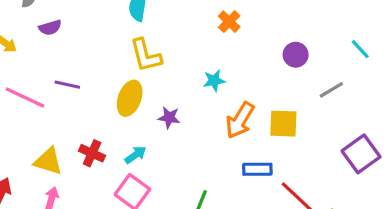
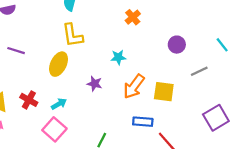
purple star: (169, 118) -> (95, 84), moved

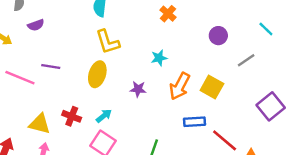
yellow square: (164, 92) -> (212, 87), turned 30

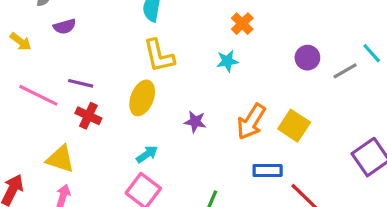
cyan star: (159, 58) -> (227, 61), moved
gray line: (246, 60) -> (345, 71), moved
red cross: (72, 116) -> (88, 116), moved

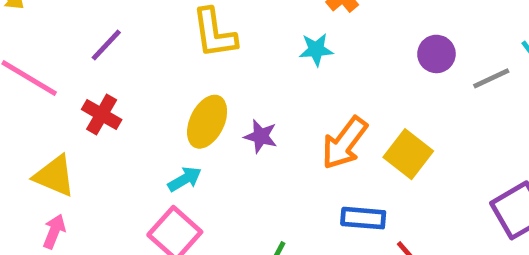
purple line: (81, 83) -> (106, 45), moved, turned -65
yellow ellipse: (142, 98) -> (207, 122), moved

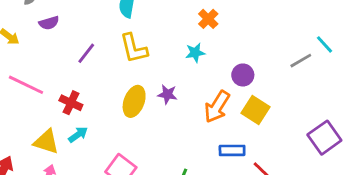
purple line: (106, 45) -> (86, 53), moved
purple circle: (436, 54) -> (243, 75), moved
purple star: (261, 136) -> (167, 94), moved
cyan arrow: (185, 179) -> (78, 135), moved

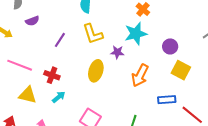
cyan star: (195, 53) -> (136, 34), size x1.6
purple star: (167, 94) -> (117, 52), moved
orange arrow: (217, 107) -> (140, 75), moved
yellow triangle: (46, 142) -> (28, 95), moved

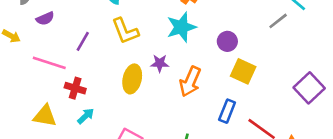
purple star: (117, 52) -> (160, 63), moved
pink line: (20, 65) -> (49, 63), moved
blue rectangle: (167, 100) -> (227, 111), turned -60

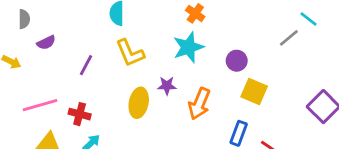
pink line: (49, 63) -> (40, 105), moved, turned -32

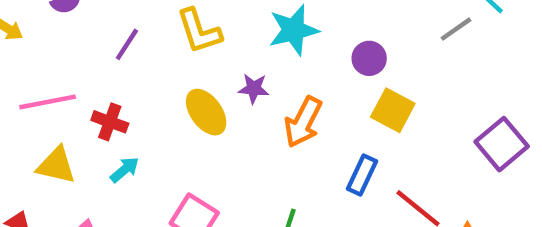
yellow ellipse: (139, 103) -> (206, 112), turned -52

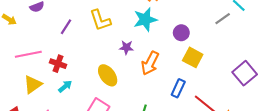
yellow ellipse: (206, 112) -> (108, 75), moved
yellow triangle: (56, 165) -> (33, 84), turned -48

